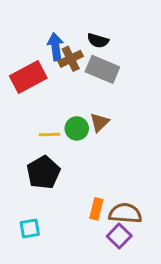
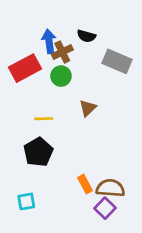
gray rectangle: (102, 69) -> (117, 61), moved
green circle: (77, 128) -> (61, 76), moved
orange rectangle: (96, 209) -> (85, 184), turned -42

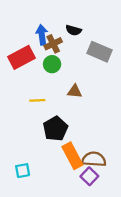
brown triangle: (88, 108) -> (75, 91), turned 49
black pentagon: (38, 152) -> (55, 129), moved
orange rectangle: (85, 184) -> (72, 156), size x1.6

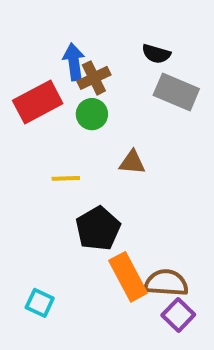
black semicircle: (74, 30) -> (156, 54), moved
cyan square: (23, 171) -> (40, 303), turned 35
purple square: (89, 176) -> (178, 315), moved

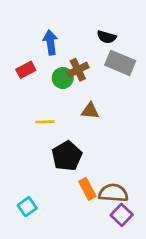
brown cross: (94, 78) -> (78, 70), moved
red rectangle: (38, 102) -> (26, 70), size x0.6
orange rectangle: (128, 277) -> (87, 189), size x0.7
cyan square: (40, 303) -> (27, 207), turned 30

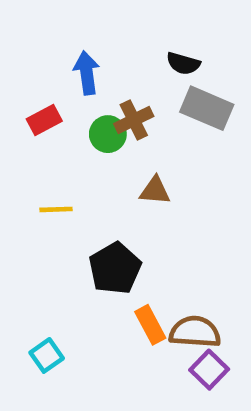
yellow line: (45, 122) -> (56, 209), moved

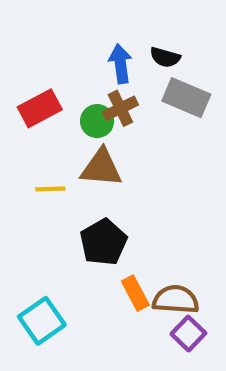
blue arrow: (87, 73) -> (120, 64), moved
red rectangle: (44, 120) -> (40, 108), size x1.4
brown triangle: (155, 191) -> (101, 168), moved, size x1.5
cyan square: (47, 355) -> (42, 321), size x1.5

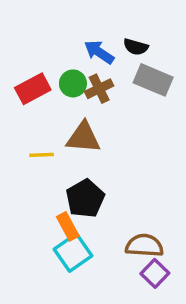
blue arrow: (120, 64) -> (99, 52), turned -48
green circle: (97, 121) -> (73, 83), moved
orange rectangle: (135, 293) -> (68, 226), moved
cyan square: (42, 321) -> (73, 253), moved

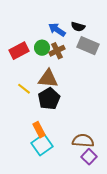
yellow line: (42, 155) -> (24, 89), turned 40
black pentagon: (85, 198) -> (49, 99), moved

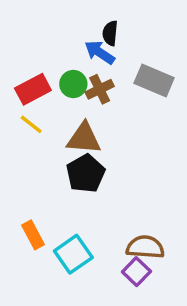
black semicircle: (78, 27) -> (110, 33), moved, turned 80
yellow line: (24, 89) -> (31, 124), moved
orange rectangle: (39, 130) -> (33, 235), moved
purple square: (89, 157) -> (136, 272), moved

